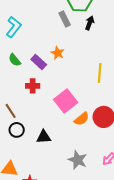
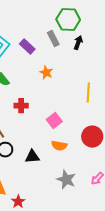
purple rectangle: (39, 62) -> (27, 47), moved
pink square: (66, 101) -> (54, 121), size x0.7
orange semicircle: (82, 119) -> (59, 146), moved, turned 49

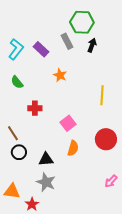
orange semicircle: (59, 146) -> (73, 148), turned -84
gray star: (66, 180) -> (46, 182), moved

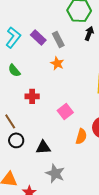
gray rectangle: (67, 41) -> (58, 39), moved
orange semicircle: (73, 148) -> (81, 136), moved
gray star: (46, 182) -> (55, 173), moved

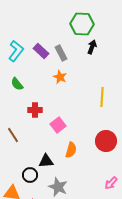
pink square: (65, 111) -> (58, 125), moved
orange semicircle: (81, 136) -> (71, 150), moved
black circle: (16, 140) -> (30, 175), moved

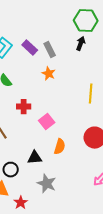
green hexagon: (82, 24) -> (86, 21), moved
black circle: (30, 175) -> (11, 170), moved

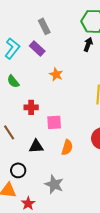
gray rectangle: (50, 50) -> (44, 26), moved
pink square: (47, 122) -> (54, 122), turned 35
black triangle: (35, 158) -> (36, 146), moved

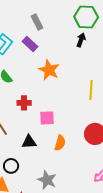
orange star: (56, 74) -> (49, 70), size x1.5

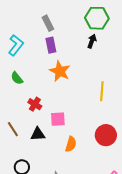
purple rectangle: (30, 44) -> (51, 45), moved, turned 35
red cross: (24, 103) -> (35, 104), turned 32
black triangle: (29, 142) -> (38, 134), moved

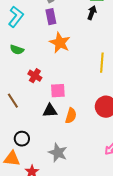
green semicircle: (17, 78) -> (17, 50), turned -32
black triangle: (38, 134) -> (50, 111), moved

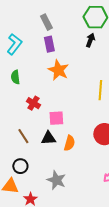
green semicircle: (17, 50) -> (15, 77), turned 64
brown line: (13, 101) -> (23, 136), moved

